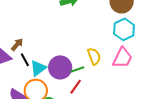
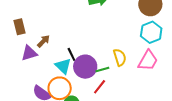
black line: (25, 60) -> (71, 54), moved
cyan triangle: (38, 68) -> (63, 66), turned -42

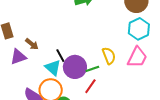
brown arrow: (43, 41) -> (32, 44), turned 88

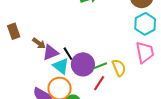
yellow semicircle: (109, 56) -> (119, 68), moved
purple triangle: (18, 57) -> (51, 53), moved
pink trapezoid: (137, 57) -> (145, 52), turned -35

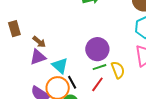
purple triangle: (51, 53) -> (38, 57), moved
black line: (68, 54) -> (72, 82), moved
purple circle: (83, 64) -> (97, 49), moved

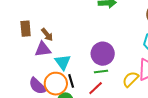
brown rectangle: (14, 29) -> (26, 29), moved
yellow semicircle: (118, 70) -> (130, 79), moved, turned -126

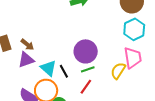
black line: (71, 81) -> (64, 71), moved

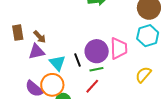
pink trapezoid: (133, 58) -> (119, 48), moved
black line: (64, 71) -> (77, 60), moved
yellow semicircle: (118, 71) -> (143, 75), moved

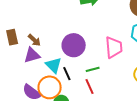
purple circle: (97, 51) -> (74, 45), moved
black line: (77, 60) -> (67, 74), moved
red line: (92, 86) -> (90, 87), turned -63

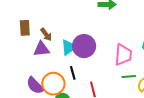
cyan triangle: (53, 65) -> (69, 47), moved, turned 30
green line: (93, 69) -> (129, 77), moved

